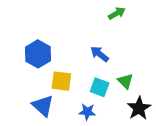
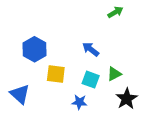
green arrow: (117, 13) -> (115, 12), moved
green triangle: (125, 81) -> (114, 74), turned 48
blue triangle: (43, 106) -> (20, 94), moved

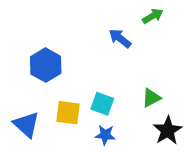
blue arrow: (91, 49) -> (120, 38), moved
yellow square: (56, 74) -> (68, 113), moved
cyan square: (91, 80) -> (102, 104), moved

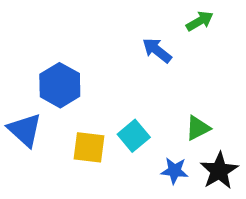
cyan square: (102, 104) -> (134, 136), turned 30
blue triangle: (26, 125) -> (25, 130), moved
blue star: (105, 135) -> (174, 171), moved

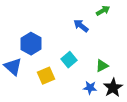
cyan square: (134, 136) -> (69, 60), moved
yellow square: (89, 147) -> (46, 76), turned -30

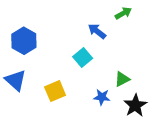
blue hexagon: (31, 44) -> (24, 41), moved
cyan square: (69, 60) -> (83, 57), moved
blue star: (90, 88) -> (102, 97), moved

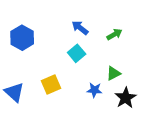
green arrow: (123, 13) -> (114, 34), moved
blue arrow: (97, 31) -> (80, 28), moved
blue triangle: (16, 80) -> (14, 92), moved

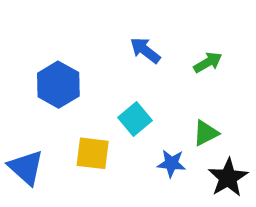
blue hexagon: (22, 38) -> (58, 85), moved
cyan square: (77, 53) -> (135, 119), moved
yellow square: (51, 84) -> (93, 153), turned 30

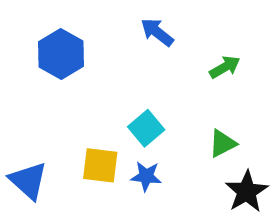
blue arrow: (145, 50) -> (157, 32), moved
blue hexagon: (58, 85) -> (61, 54), moved
blue star: (171, 163) -> (146, 176), moved

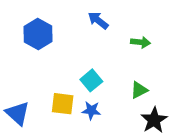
green arrow: (225, 67) -> (140, 42), turned 36

